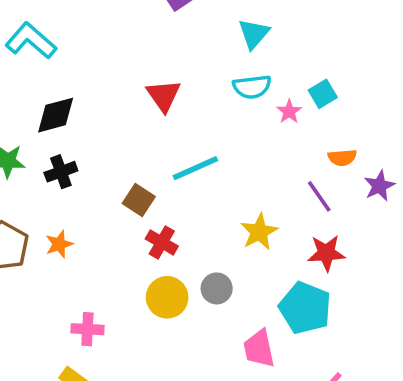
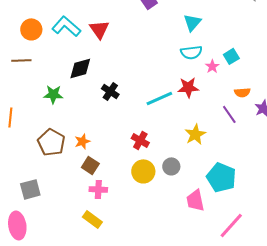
red triangle: (164, 96) -> (99, 29), moved
black cross: (61, 172) -> (110, 91), moved, turned -36
brown square: (139, 200) -> (90, 165), moved
red star: (326, 253) -> (188, 87), moved

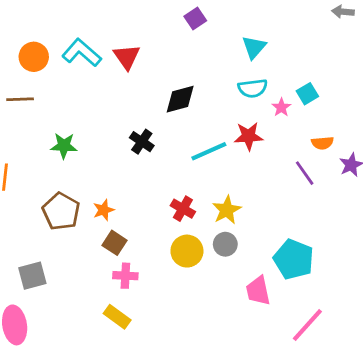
black diamond: (80, 68) -> (180, 99), moved
yellow star: (195, 134) -> (227, 210), moved

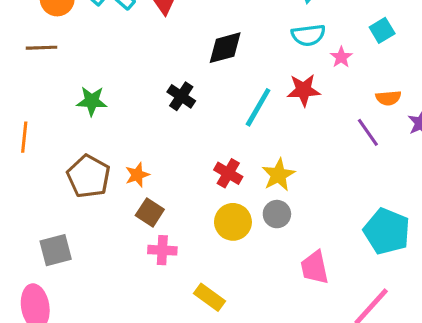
cyan square: (307, 94) -> (382, 30), moved
cyan line: (209, 151) -> (258, 107), turned -36
cyan pentagon: (294, 259) -> (387, 231), moved
yellow rectangle: (117, 317) -> (209, 297), moved

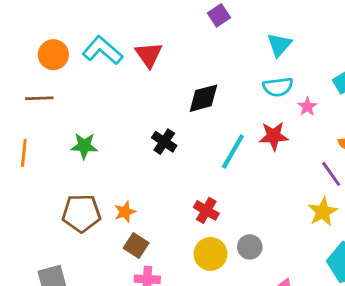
orange line: (24, 137) -> (24, 153), moved
yellow star: (278, 175) -> (323, 212), moved
brown pentagon: (89, 176) -> (81, 213), turned -30

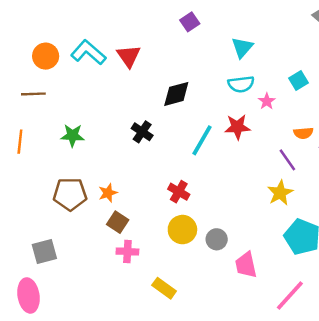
gray circle: (250, 247) -> (217, 239), moved

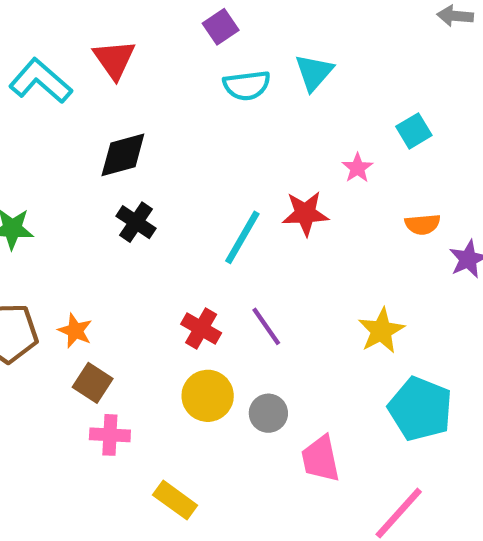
red triangle: (129, 56) -> (114, 59), moved
cyan semicircle: (241, 84) -> (247, 85), moved
black diamond: (176, 94) -> (123, 155), moved
purple line: (287, 160) -> (266, 326), moved
orange star: (108, 193) -> (75, 331), turned -30

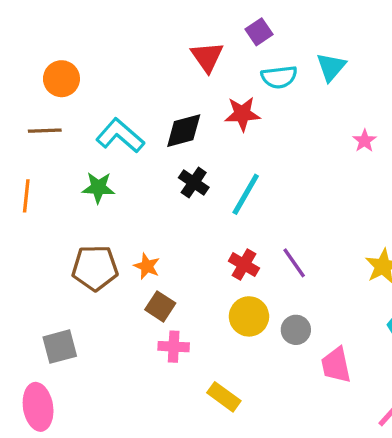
red triangle: (114, 59) -> (207, 57), moved
cyan L-shape: (40, 81) -> (120, 136), moved
red star: (305, 213) -> (242, 114), moved
cyan line: (242, 237) -> (246, 194), moved

